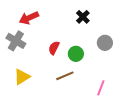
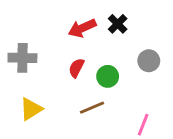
red arrow: (29, 18) -> (82, 28), moved
gray cross: (16, 41) -> (22, 58), turned -30

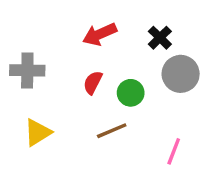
black cross: (118, 24) -> (160, 38), moved
gray circle: (149, 61) -> (181, 74), size x1.4

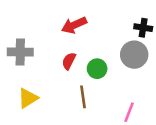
black cross: (160, 38) -> (143, 28), moved, turned -36
brown line: (112, 131) -> (83, 97), turned -75

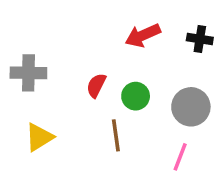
red arrow: (74, 25) -> (143, 35), moved
gray circle: (134, 55) -> (191, 107), moved

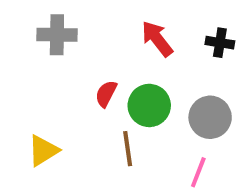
red arrow: (143, 35) -> (157, 39), turned 76
gray cross: (28, 73) -> (57, 35), moved
green circle: (136, 96) -> (149, 105), size x1.4

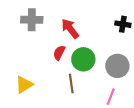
red arrow: (157, 39) -> (70, 29), moved

